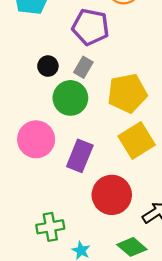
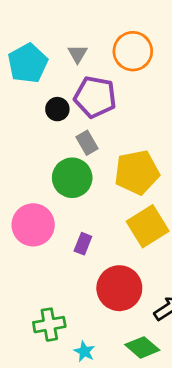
black circle: (48, 66) -> (57, 109), moved
gray rectangle: (83, 67) -> (87, 143), turned -60
purple rectangle: (80, 156) -> (83, 244), size x0.6

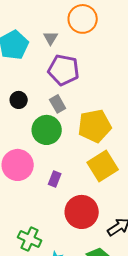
orange circle: (133, 51) -> (83, 19), moved
black circle: (57, 109) -> (19, 100), moved
green cross: (49, 325) -> (30, 239), turned 35

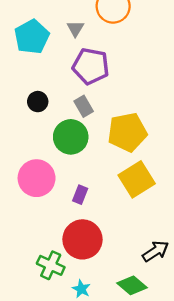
red circle: (82, 212) -> (82, 239), moved

